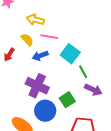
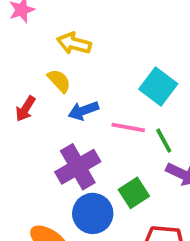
pink line: (49, 37) -> (128, 128), moved
cyan square: (70, 54) -> (158, 86), moved
purple cross: (37, 86) -> (78, 167), turned 35

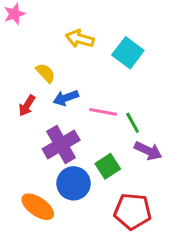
yellow arrow: (74, 43) -> (80, 39), moved
cyan square: (158, 86) -> (128, 53), moved
red arrow: (25, 109) -> (27, 106), moved

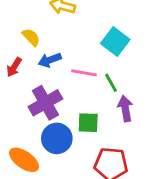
cyan square: (128, 53) -> (115, 41), moved
purple arrow: (148, 151) -> (125, 108), turned -125
green square: (108, 166) -> (88, 123), turned 35

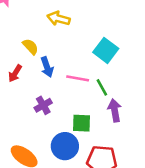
blue arrow: (50, 60) -> (47, 67), turned -90
purple cross: (45, 103) -> (43, 105), size x0.6
blue circle: (57, 138) -> (65, 146), moved

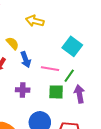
green line: (102, 87) -> (69, 76), turned 64
purple cross: (43, 105) -> (23, 90), turned 32
green square: (81, 123) -> (56, 92), moved

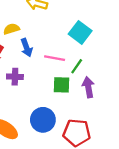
yellow semicircle: (12, 43) -> (11, 29), turned -64
purple cross: (23, 90) -> (15, 77), moved

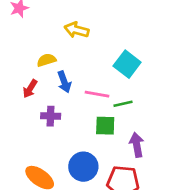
green line: (77, 66) -> (123, 104), turned 42
purple arrow: (88, 87) -> (137, 145), moved

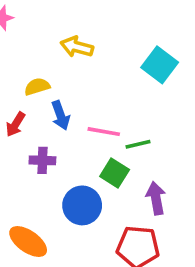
cyan square: (127, 64) -> (160, 65), moved
green square: (105, 126) -> (115, 173), turned 30
blue circle: (83, 167) -> (82, 205), moved

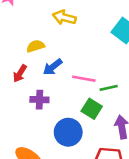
blue arrow: (61, 115) -> (53, 67), turned 72

